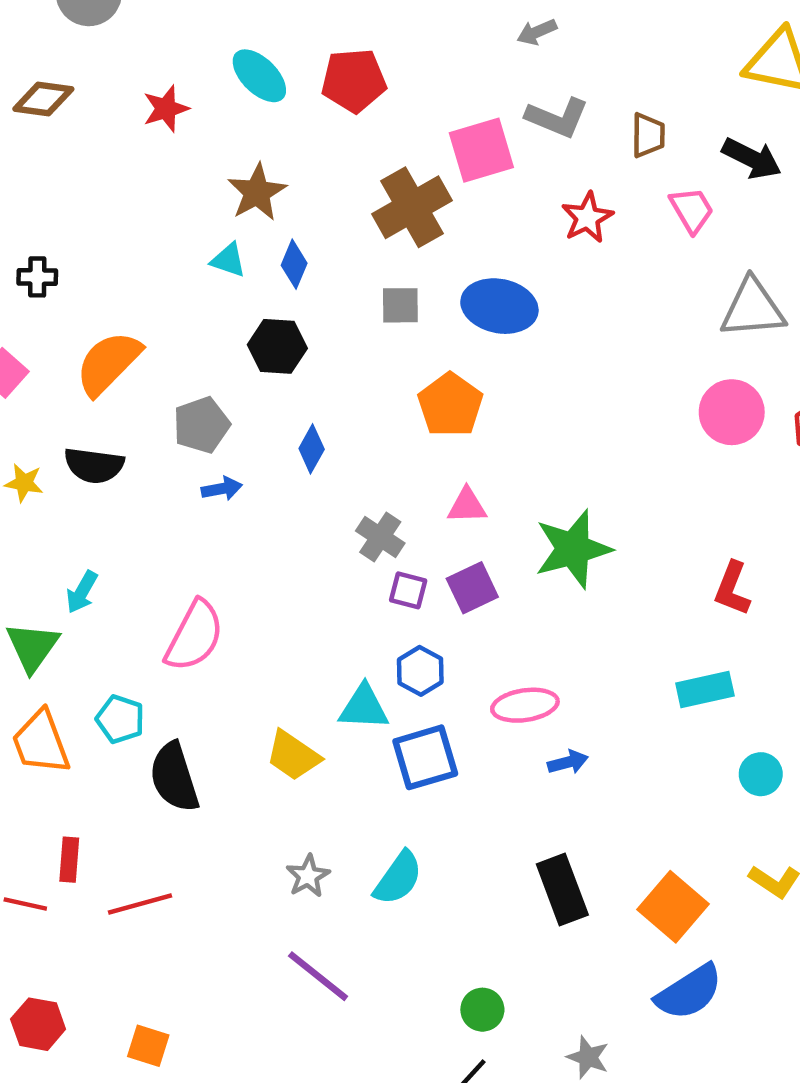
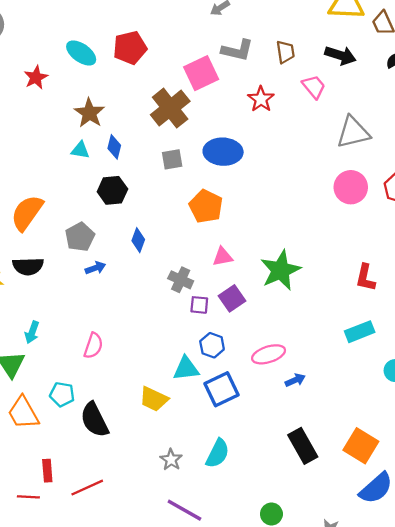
pink semicircle: (194, 636) -> (93, 346), size x0.7

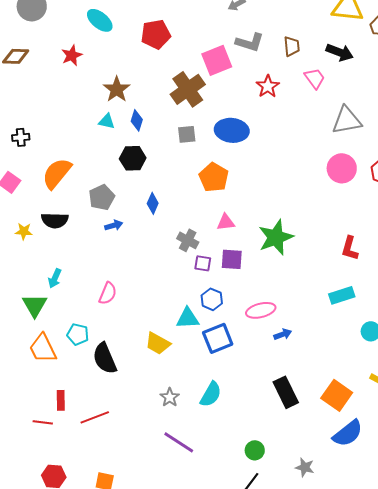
cyan ellipse: (81, 53) -> (100, 20), moved
purple square: (232, 298) -> (232, 259), turned 35

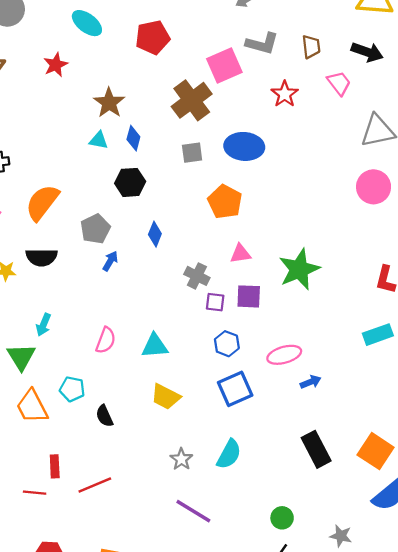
blue arrow: (114, 225) -> (110, 261), turned -42
cyan triangle: (188, 318) -> (155, 346), moved
black semicircle: (105, 358) -> (104, 416), size x0.6

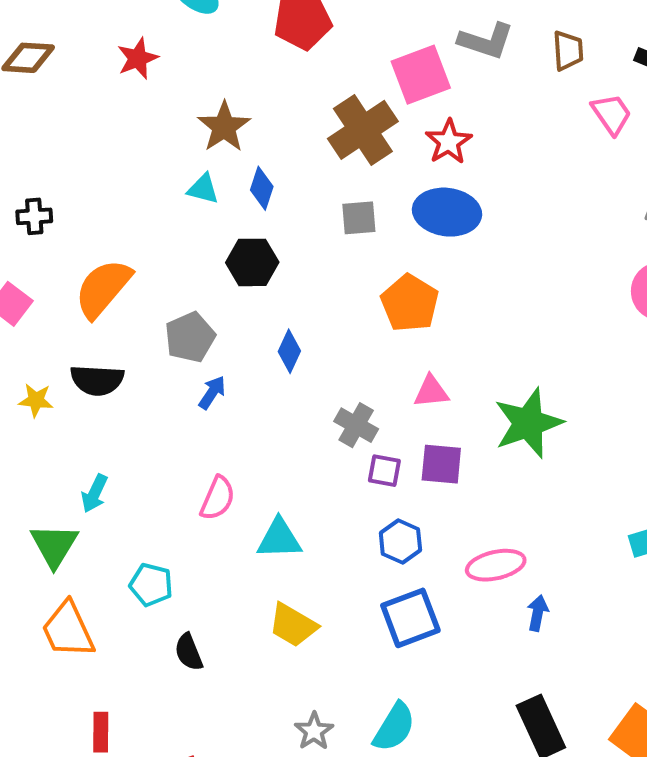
red star: (285, 94) -> (449, 142), moved
pink semicircle: (106, 340) -> (218, 498), moved
blue arrow: (311, 382) -> (538, 613), turned -60
cyan pentagon: (72, 389) -> (151, 585), moved

